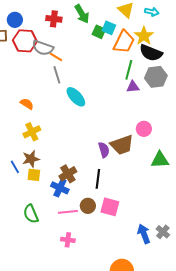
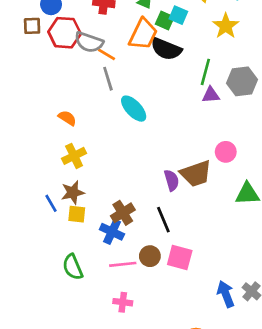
orange trapezoid: (124, 42) -> (143, 34), moved
black semicircle: (151, 53) -> (166, 49), moved
black line: (98, 179) -> (163, 220), turned -30

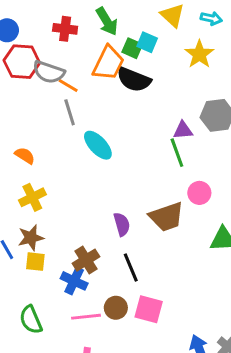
green line: (205, 72) -> (177, 153), moved, turned -35
purple semicircle: (172, 180) -> (122, 224), moved

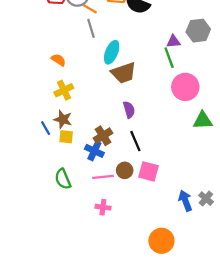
cyan ellipse: (98, 145) -> (112, 52), turned 65
pink circle: (199, 193) -> (185, 87), size x1.6
brown trapezoid: (167, 217) -> (124, 73), moved
brown star: (31, 238) -> (63, 119), turned 30

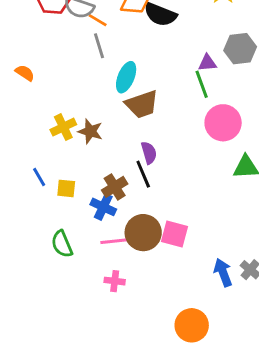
orange semicircle: (59, 60) -> (25, 73), moved
brown star: (63, 119) -> (90, 131), moved
black line: (135, 141) -> (143, 174), moved
brown circle: (125, 170) -> (143, 233), size x1.6

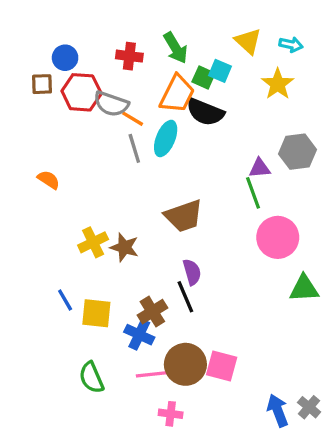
cyan ellipse: (126, 77) -> (166, 138), moved
yellow square: (66, 188) -> (96, 313), size x1.4
pink cross: (115, 281) -> (171, 414), moved

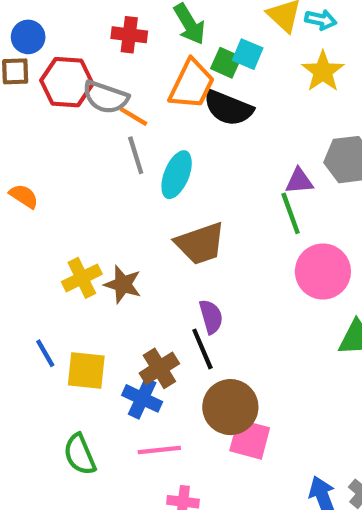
cyan arrow: (291, 45) -> (321, 20), moved
blue circle: (65, 58) -> (28, 37), moved
cyan ellipse: (166, 138) -> (177, 175), moved
brown circle: (185, 364) -> (230, 407), moved

